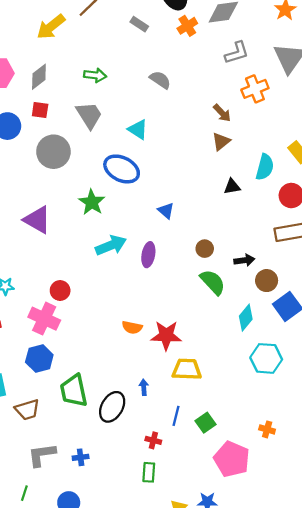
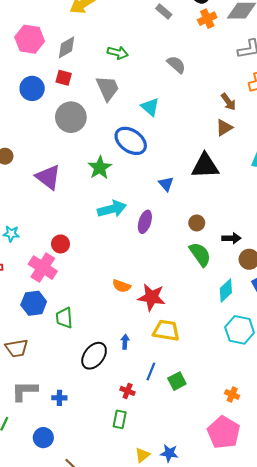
black triangle: (232, 187) -> (205, 166), moved, size x1.8
green trapezoid: (74, 391) -> (64, 318), moved, size x0.7
pink pentagon: (232, 459) -> (224, 432), moved

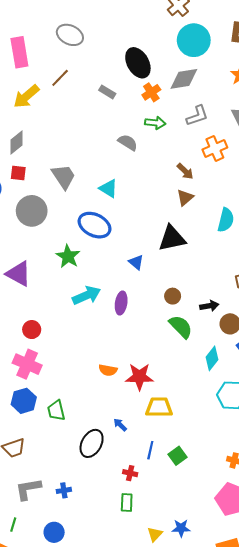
green arrow: (118, 53) -> (155, 123), moved
red circle: (61, 244) -> (32, 330), moved
blue arrow: (125, 342) -> (120, 425), turned -40

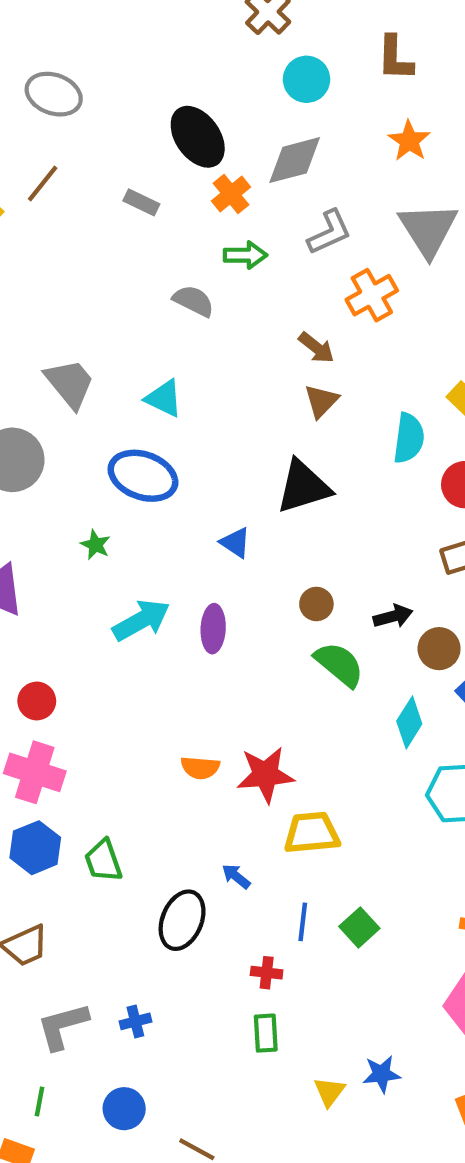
cyan circle: (194, 40) -> (307, 79), size x0.7
green star: (68, 256) -> (96, 545), size x0.6

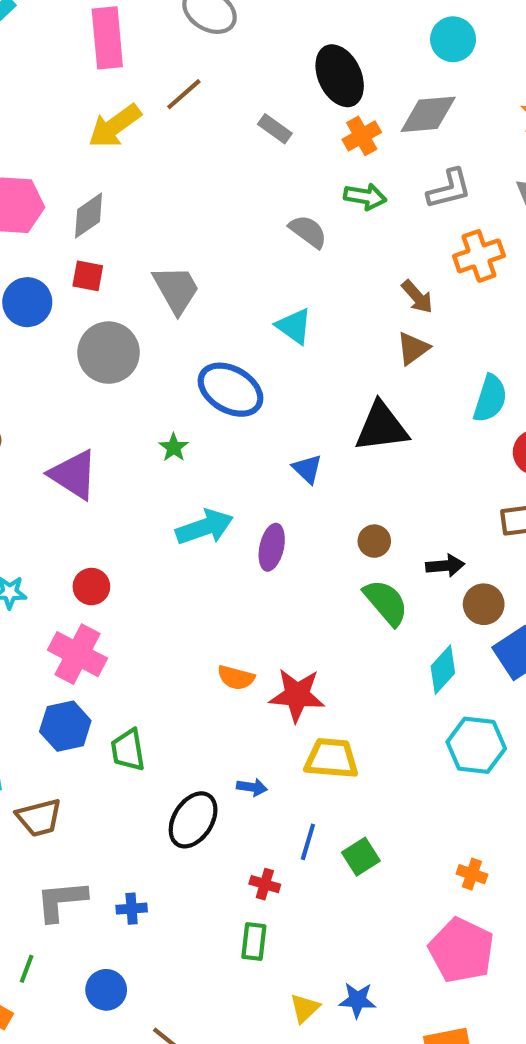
cyan triangle: (164, 398) -> (294, 326), moved
blue arrow: (236, 876) -> (252, 787), turned 140

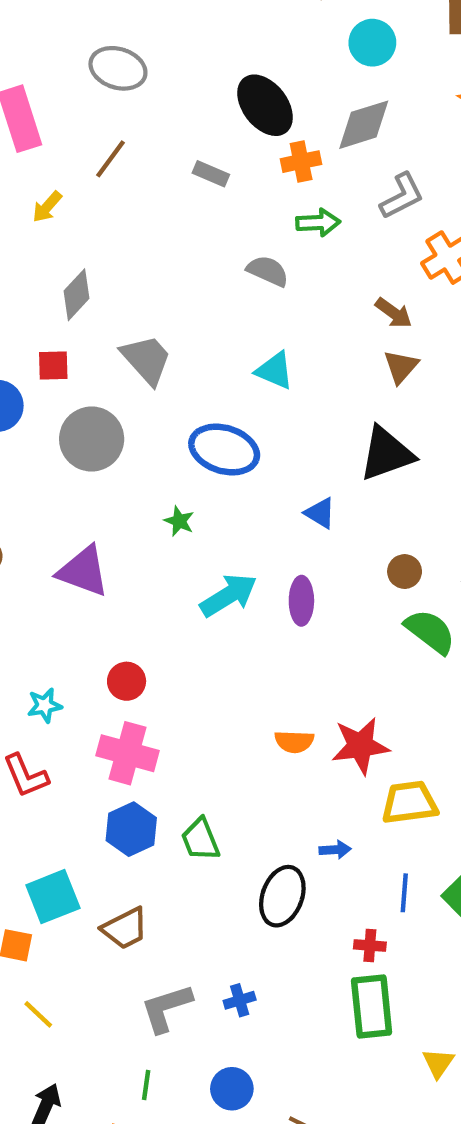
yellow arrow: (115, 126) -> (47, 207), size x0.6
orange cross: (362, 136) -> (301, 162), turned 30
gray diamond: (89, 216) -> (76, 295), moved
green rectangle: (254, 942) -> (372, 1006), size x1.6

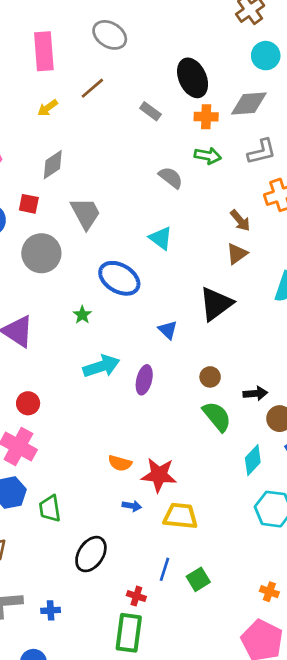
black triangle: (386, 454) -> (216, 304), turned -30
blue arrow: (335, 850) -> (132, 506), moved

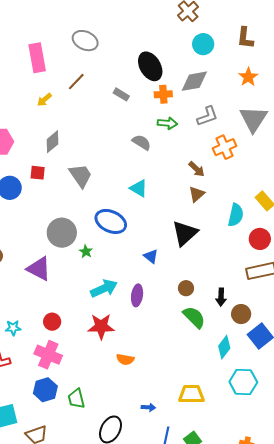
gray circle: (41, 253) -> (62, 233), moved
black arrow: (255, 393) -> (221, 297), turned 102
red star: (159, 475) -> (101, 326), moved
blue arrow: (132, 506) -> (148, 407), moved
yellow trapezoid: (180, 516) -> (191, 394), moved

